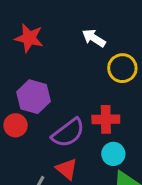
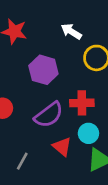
purple hexagon: (34, 97) -> (43, 70), moved
red triangle: (67, 169) -> (62, 147), moved

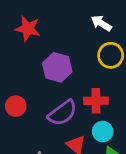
white arrow: (71, 31) -> (101, 23), moved

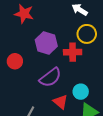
red cross: (96, 101) -> (73, 52), moved
red circle: (16, 106) -> (15, 61), moved

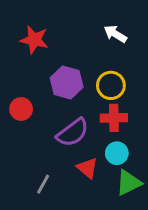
yellow circle: (87, 34) -> (111, 85), moved
red cross: (73, 52) -> (114, 118), moved

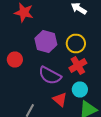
red cross: (114, 118) -> (78, 66), turned -30
purple semicircle: (73, 133) -> (50, 76), turned 65

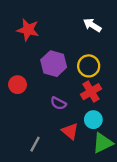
purple semicircle: (50, 76) -> (58, 103), size x0.6

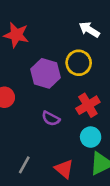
yellow circle: (89, 66) -> (79, 63), moved
red triangle: (70, 131) -> (64, 169), moved

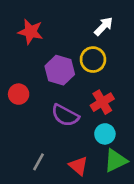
white arrow: (89, 30) -> (104, 26), turned 102
purple semicircle: (51, 118) -> (65, 115), size x1.5

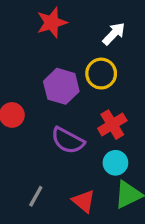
red star: (31, 32) -> (52, 23), moved, turned -30

